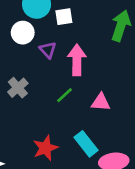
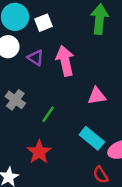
green line: (65, 95) -> (48, 114), moved
red star: (45, 148) -> (39, 152), moved

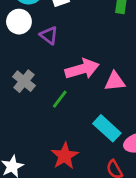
pink arrow: (65, 61) -> (82, 69), moved, turned 84
red star: (39, 152) -> (65, 156), moved

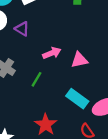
pink arrow: (82, 69) -> (52, 53), size x0.7

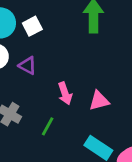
pink arrow: (52, 53) -> (65, 93), turned 96

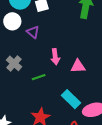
green line: (48, 126) -> (39, 77), turned 32

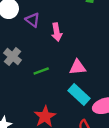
pink arrow: (55, 57) -> (57, 32), moved
pink triangle: (78, 66) -> (78, 67), moved

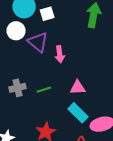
purple triangle: (33, 20) -> (38, 42), size x1.5
gray cross: (13, 57) -> (17, 88), moved, turned 35

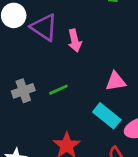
pink triangle: (78, 87) -> (116, 81), moved

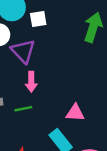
pink arrow: (75, 41) -> (31, 82), moved

